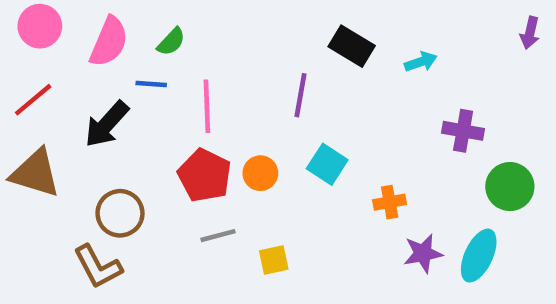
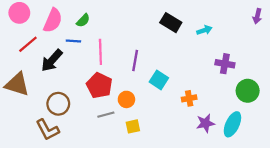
purple line: (300, 95) -> (135, 60), moved
red line: (33, 100) -> (28, 44), moved
orange circle: (260, 173) -> (126, 99), moved

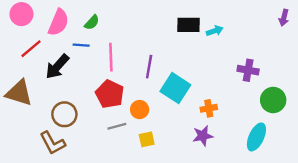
black rectangle: (171, 23) -> (188, 25), turned -30
cyan arrow: (204, 30) -> (215, 31), moved
cyan square: (159, 80) -> (175, 88), size x1.4
purple star: (205, 123) -> (203, 136), moved

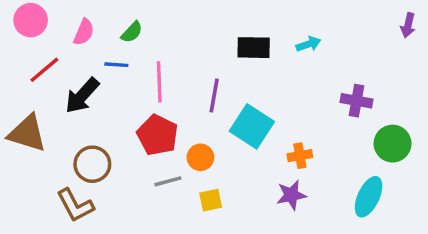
pink semicircle: (58, 22) -> (84, 32), size x0.7
black rectangle: (188, 25) -> (254, 48), moved

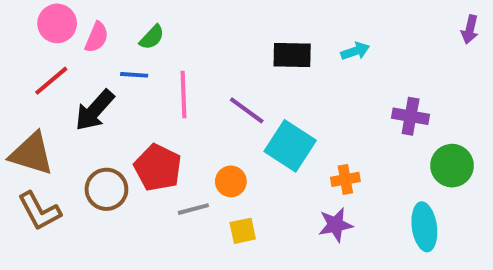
pink circle: (31, 20) -> (57, 23), moved
purple line: (214, 96) -> (247, 110), turned -64
red pentagon: (158, 135) -> (158, 168), moved
cyan ellipse: (369, 197) -> (424, 227), turned -33
brown L-shape: (75, 205) -> (39, 211), moved

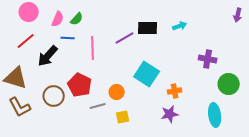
pink semicircle: (97, 37) -> (58, 19), moved
purple line: (247, 110) -> (125, 38), moved, turned -66

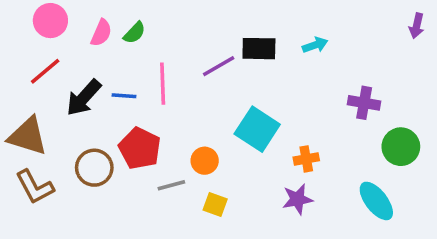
blue line: (68, 38) -> (124, 96), moved
cyan ellipse: (215, 115) -> (376, 201), turned -30
yellow square: (123, 117) -> (215, 204), turned 32

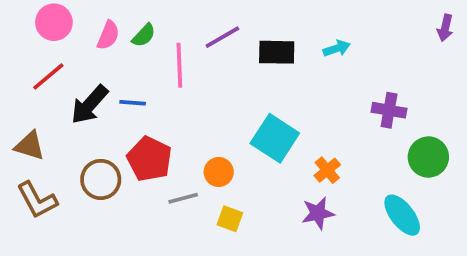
purple line: (219, 66) -> (222, 37), moved
pink line: (163, 84) -> (179, 65), moved
brown triangle: (28, 136) -> (30, 146), size x0.7
orange cross: (306, 159) -> (327, 170), turned -30

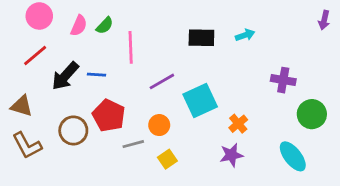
purple line: (222, 37) -> (162, 81), moved
cyan square: (275, 138) -> (200, 100), turned 32
yellow square: (230, 219) -> (167, 159), turned 36

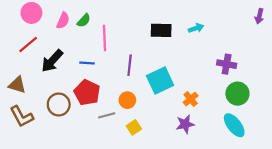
blue line: (97, 75) -> (87, 63), moved
purple line: (162, 81) -> (130, 65), turned -54
green circle: (312, 114) -> (237, 94), moved

